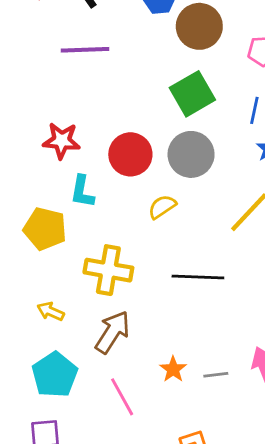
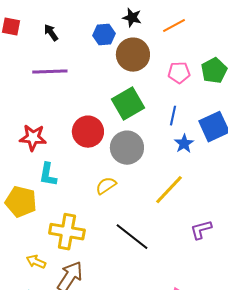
red circle: (130, 154) -> (88, 132), moved
black line: (198, 277) -> (132, 237), turned 36
yellow arrow: (51, 311) -> (36, 262), moved

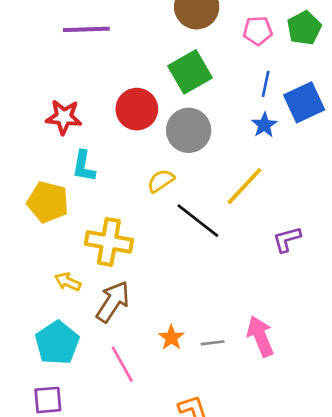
blue line: (173, 116) -> (266, 84), moved
black line: (132, 237) -> (198, 221), moved

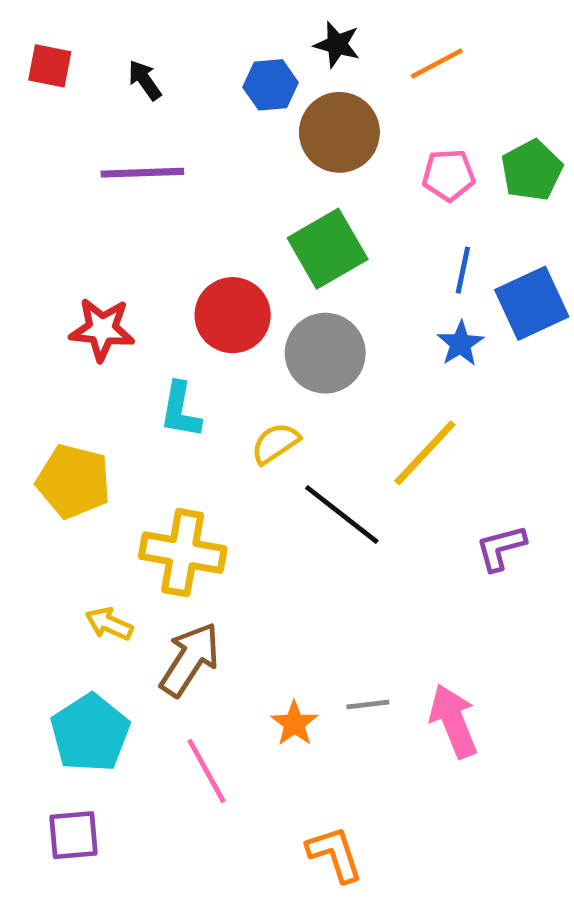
cyan L-shape: (84, 166) -> (180, 410), moved
gray line: (213, 343) -> (368, 705), moved

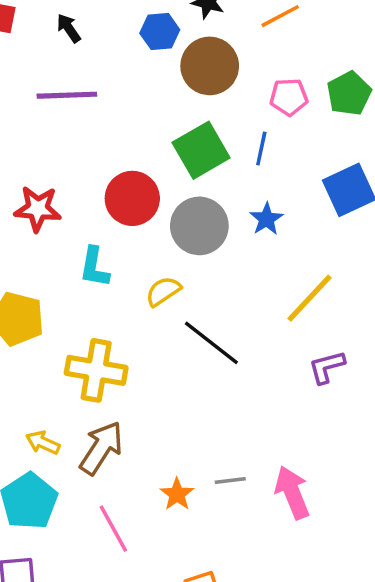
blue line: (463, 270) -> (261, 149), moved
blue star: (460, 344) -> (266, 219), moved
yellow line: (425, 453) -> (309, 298), moved
yellow arrow: (109, 624) -> (43, 443), moved

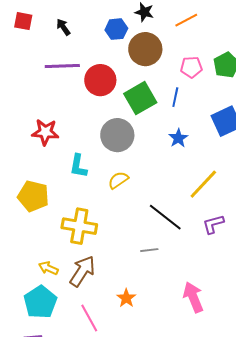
red circle: (132, 198) -> (100, 80), moved
gray circle: (199, 226) -> (117, 135), moved
black line: (211, 343) -> (165, 217), moved
gray line: (230, 480) -> (149, 250), moved

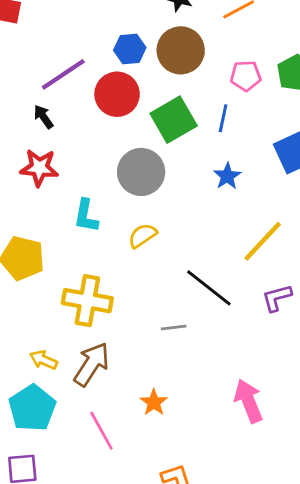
black arrow: (63, 27) -> (44, 117), moved
blue hexagon: (116, 29) -> (130, 49), moved
purple line: (62, 66) -> (63, 74), turned -32
gray line: (149, 250) -> (174, 327), moved

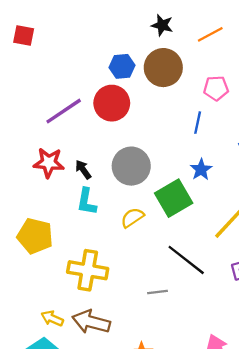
purple line: (63, 74) -> (64, 111), moved
black arrow: (44, 117) -> (83, 170), moved
green square: (174, 120) -> (174, 198), moved
brown arrow: (92, 364) -> (91, 322), turned -108

